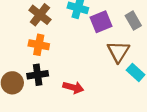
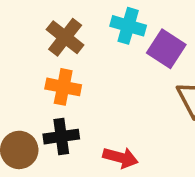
purple square: (101, 22) -> (166, 49), turned -35

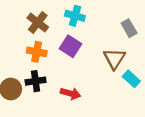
purple square: (166, 49) -> (70, 46), moved

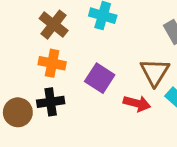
purple square: (70, 46) -> (100, 78), moved
red arrow: (70, 94) -> (137, 103), moved

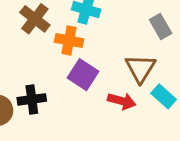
orange cross: (52, 63) -> (69, 40), moved

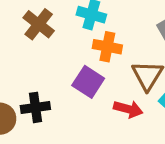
orange cross: (69, 40) -> (107, 47), moved

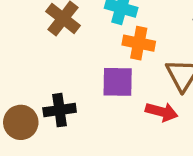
purple square: (88, 82) -> (118, 82), turned -32

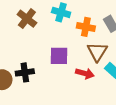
orange cross: (139, 43) -> (86, 27), moved

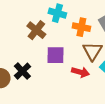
brown cross: (27, 19) -> (36, 30), moved
black cross: (25, 72) -> (22, 71), turned -36

